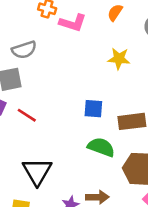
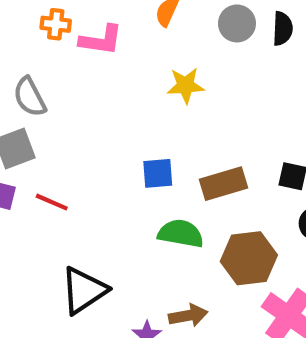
gray semicircle: (24, 50) -> (30, 97), turned 90
black triangle: (37, 172) -> (84, 290), turned 36

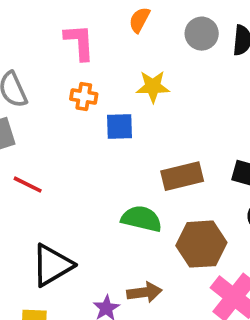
orange cross: (56, 24) -> (84, 96), moved
pink L-shape: (101, 40) -> (79, 42), turned -105
blue square: (158, 173) -> (119, 126), moved

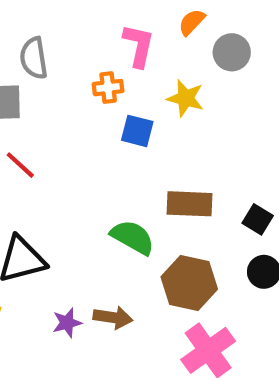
gray circle: (202, 34) -> (232, 52), moved
pink L-shape: (79, 42) -> (139, 45), moved
orange cross: (84, 96) -> (108, 88), turned -32

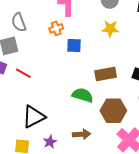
yellow star: (186, 98) -> (110, 29), moved
purple star: (67, 323) -> (50, 142), moved

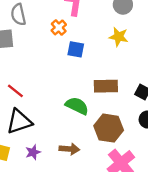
orange cross: (56, 28) -> (59, 27), turned -32
red line: (23, 73) -> (15, 91), moved

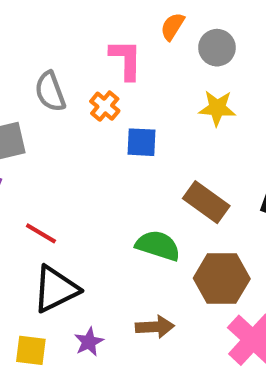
gray semicircle: (18, 15) -> (50, 92), moved
brown rectangle: (106, 86) -> (206, 202), turned 45

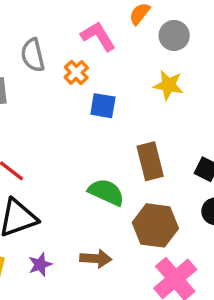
pink L-shape: (126, 59) -> (98, 36), turned -39
brown rectangle: (206, 202) -> (150, 161), turned 33

